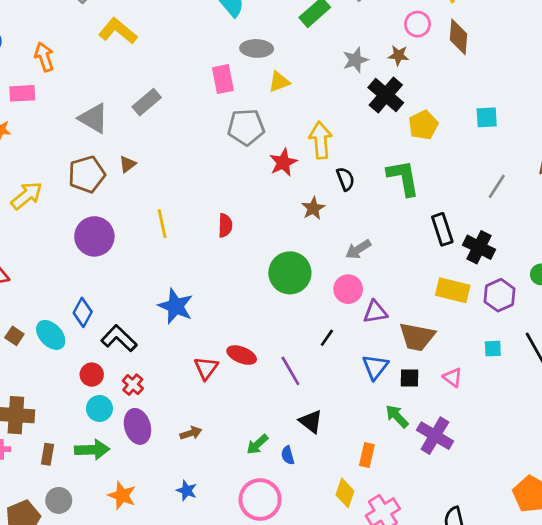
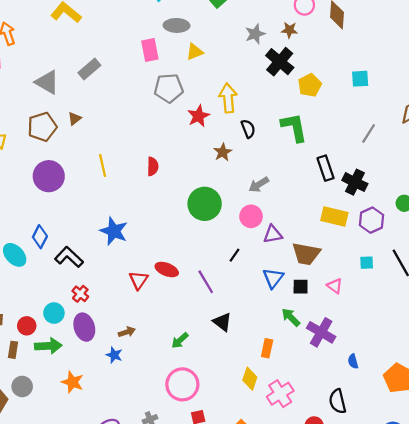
red circle: (92, 375) -> (27, 326), moved
blue semicircle: (288, 455) -> (353, 361), moved
blue star: (187, 491) -> (114, 355), moved

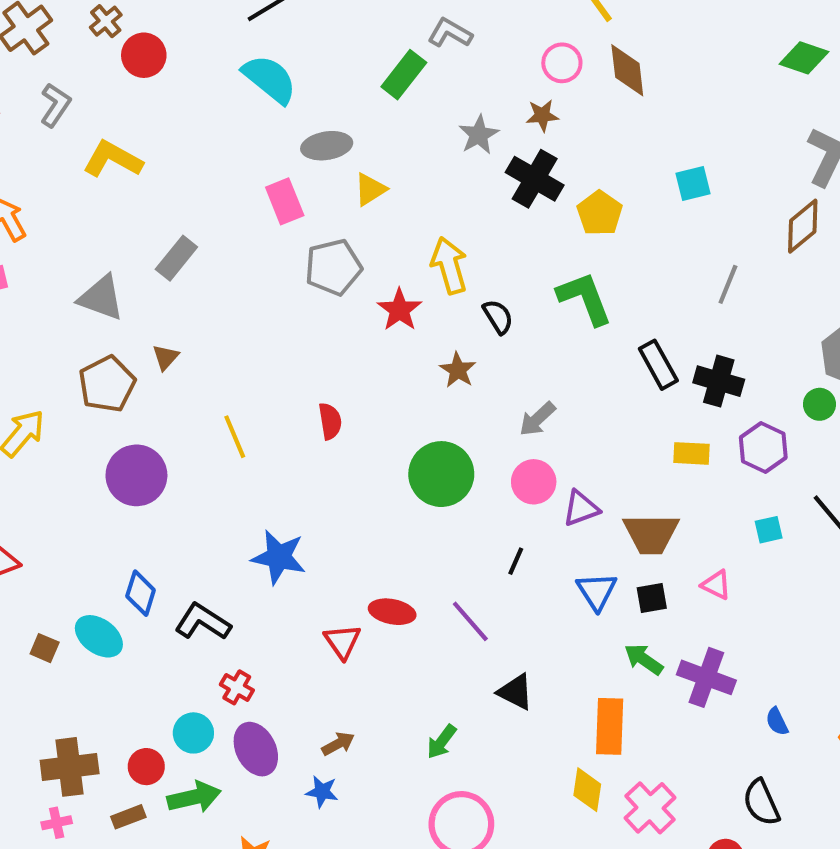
yellow rectangle: (334, 216) -> (692, 453), size x0.7
orange rectangle: (267, 348) -> (610, 726), size x1.5
brown rectangle: (13, 350) -> (128, 817), turned 70

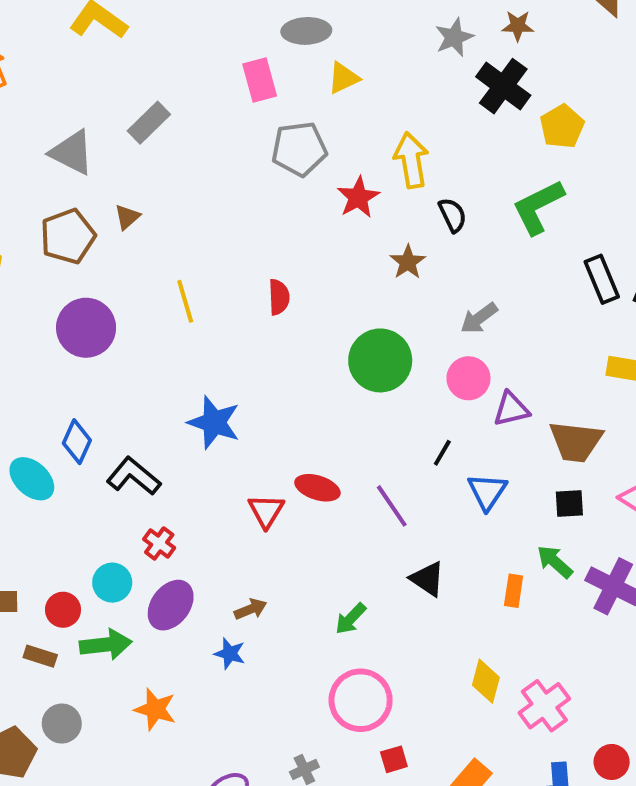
green L-shape: (585, 298) -> (538, 207), turned -102
blue triangle: (597, 591) -> (487, 492), moved
orange rectangle: (610, 726) -> (514, 591), moved, size x0.6
purple ellipse: (256, 749) -> (171, 605), turned 57
brown rectangle: (128, 817) -> (40, 656), turned 32

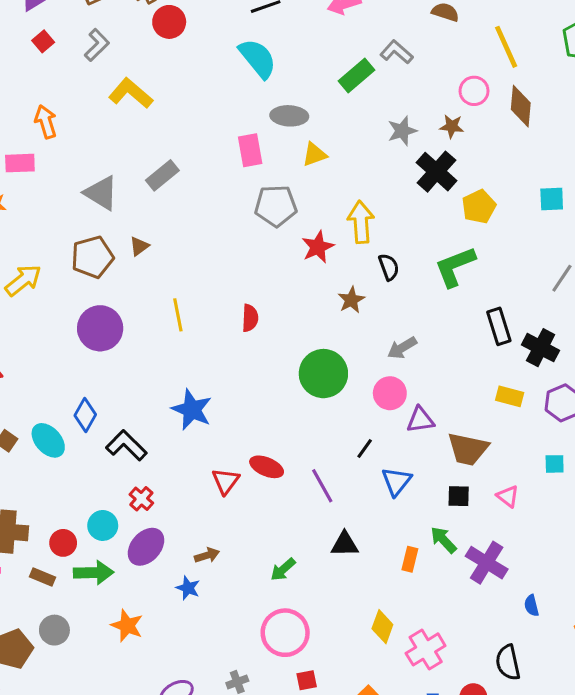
black triangle: (427, 579) -> (345, 544), turned -40

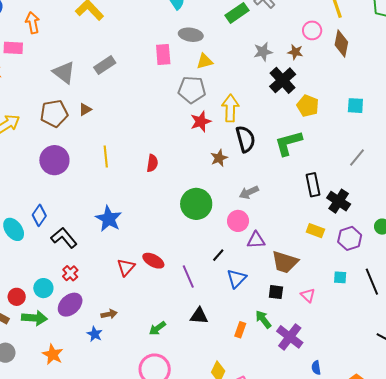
gray pentagon: (276, 206) -> (192, 90), moved
yellow pentagon: (479, 207) -> (308, 106), turned -30
black semicircle: (389, 267) -> (245, 139), size x1.5

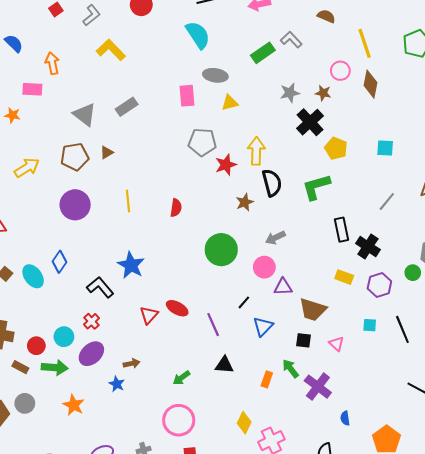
gray pentagon: (192, 90) -> (202, 142), moved
black L-shape: (64, 238) -> (100, 287), moved

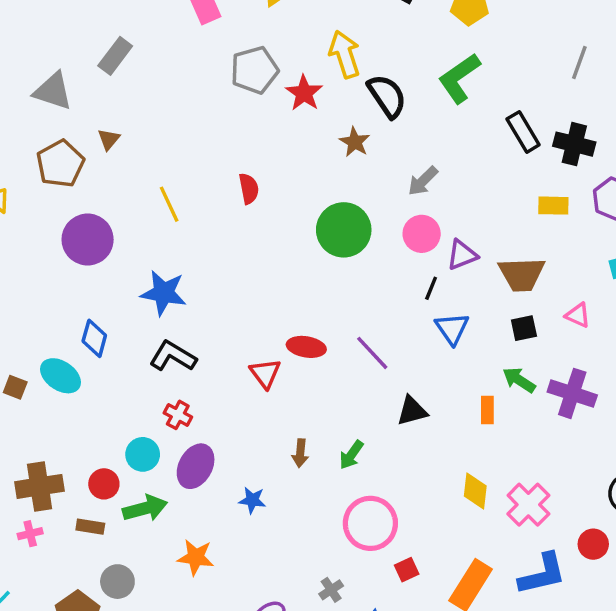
blue star: (131, 265) -> (164, 293), moved
black line: (244, 302) -> (431, 288), moved
brown arrow: (132, 363) -> (300, 453), moved, turned 126

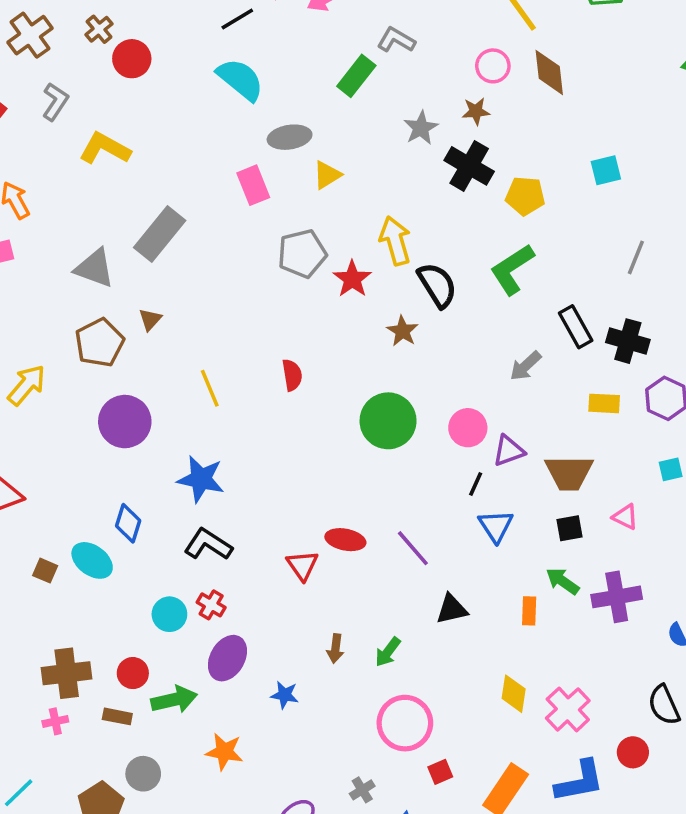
gray rectangle: (115, 56) -> (160, 234), size x1.4
gray arrow: (423, 181) -> (526, 366), moved
purple cross: (572, 393) -> (617, 597), turned -30
cyan circle: (143, 454) -> (169, 614), moved

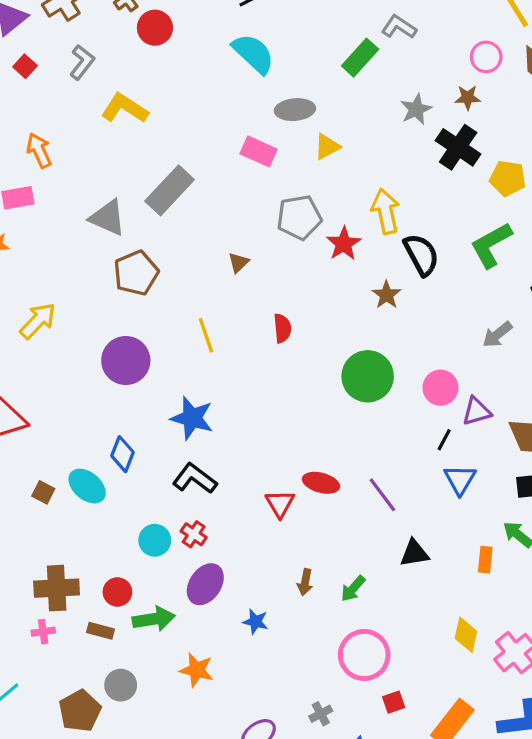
pink rectangle: (253, 185) -> (259, 151), turned -48
brown triangle: (150, 320) -> (238, 263), moved
brown pentagon: (100, 343) -> (136, 273), moved

